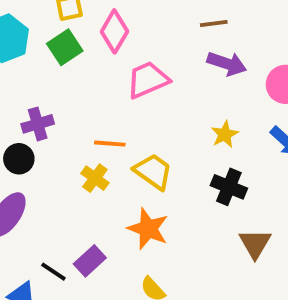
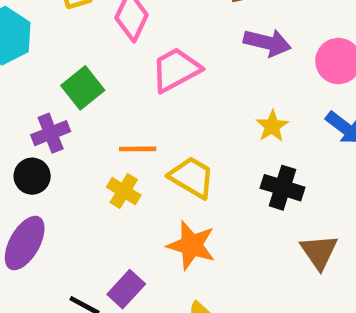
green square: (65, 47) -> (83, 88), moved

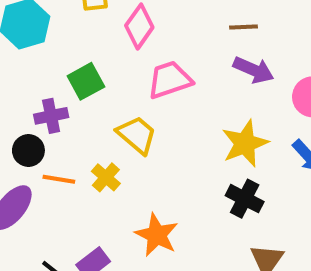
yellow star: (272, 126) -> (245, 143), size x1.6
orange line: (138, 149) -> (59, 179), moved
yellow trapezoid: (192, 177) -> (137, 135), moved

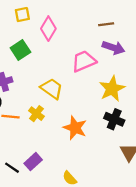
pink trapezoid: (170, 80) -> (84, 61), moved
green square: (86, 81) -> (20, 50), moved
orange star: (157, 235) -> (75, 128), moved

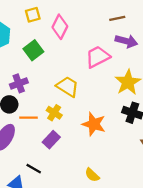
purple rectangle: (33, 162) -> (51, 140), moved

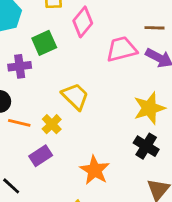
pink trapezoid: (98, 57) -> (122, 49), moved
purple cross: (19, 83) -> (20, 66), moved
orange star: (94, 124) -> (95, 170), moved

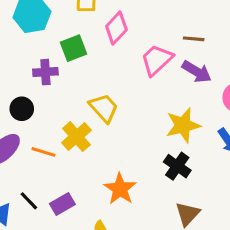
pink trapezoid: (122, 49) -> (157, 60), turned -32
orange line: (19, 123) -> (43, 152), moved
yellow cross: (52, 124) -> (76, 137), size x1.4
purple rectangle: (41, 156) -> (62, 204), moved

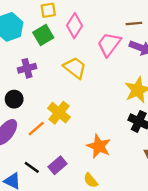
green square: (73, 48) -> (43, 35), moved
yellow trapezoid: (104, 108) -> (75, 68), moved
orange line: (43, 152) -> (36, 129), turned -48

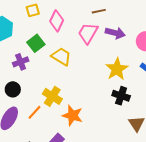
brown line: (134, 23) -> (99, 11), moved
green square: (43, 35) -> (36, 43), moved
orange star: (99, 146) -> (73, 115), moved

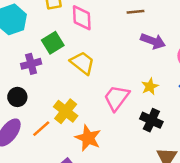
pink diamond: (57, 21) -> (82, 18), turned -35
pink trapezoid: (88, 33) -> (117, 98), moved
yellow star: (117, 69) -> (150, 86), size x0.6

